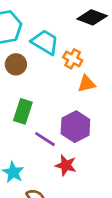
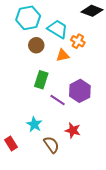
orange triangle: (86, 84) -> (63, 55), moved
red star: (66, 165) -> (73, 130), moved

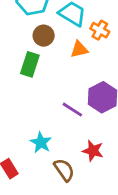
green rectangle: (41, 80) -> (30, 64), moved

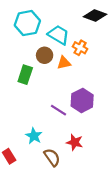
brown circle: (44, 36) -> (45, 55), moved

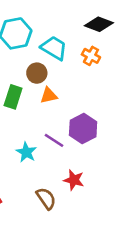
orange cross: (80, 48) -> (91, 56), moved
orange triangle: (64, 63) -> (49, 95), moved
cyan star: (34, 136) -> (26, 152), moved

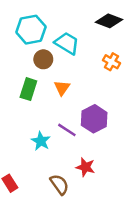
orange cross: (91, 56) -> (111, 62), moved
brown circle: (37, 73) -> (43, 59), moved
orange triangle: (49, 95) -> (62, 88), turned -42

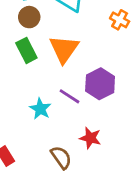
brown circle: (43, 59) -> (29, 17), moved
orange triangle: (62, 88) -> (64, 49), size x1.6
green rectangle: (28, 89) -> (26, 50), turned -45

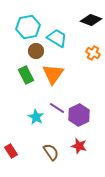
brown circle: (29, 17) -> (36, 51), moved
purple hexagon: (100, 84) -> (79, 115), moved
red star: (90, 138) -> (79, 146), moved

